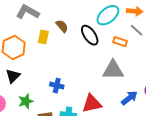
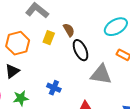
black ellipse: (90, 35) -> (81, 50), moved
gray triangle: (113, 70) -> (101, 74), moved

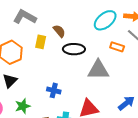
black ellipse: (81, 50) -> (74, 49), turned -55

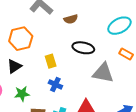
brown semicircle: (59, 31) -> (71, 19), moved, turned 104
yellow rectangle: (41, 42) -> (51, 61), moved, turned -40

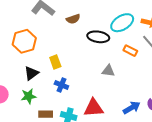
black ellipse: (83, 48) -> (98, 37), moved
black triangle: (14, 66) -> (31, 73), moved
gray triangle: (103, 73) -> (108, 71), size x0.6

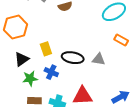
black ellipse: (98, 37) -> (73, 58), moved
green star: (29, 96) -> (30, 78), moved

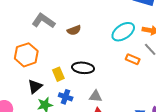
black ellipse: (73, 58) -> (83, 68), moved
gray triangle: (99, 59) -> (96, 96), moved

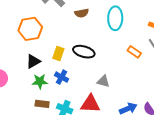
cyan ellipse: (123, 32) -> (115, 18), moved, turned -65
yellow rectangle: (58, 74) -> (58, 54), turned 32
gray triangle: (96, 96) -> (103, 81), moved

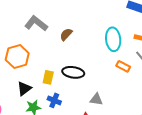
brown semicircle: (82, 13) -> (66, 34), turned 152
cyan ellipse: (115, 18) -> (113, 39), moved

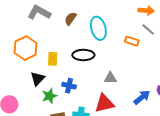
cyan ellipse: (113, 39) -> (98, 28), moved
yellow rectangle: (48, 77) -> (53, 59), moved

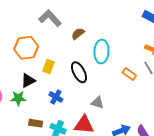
black ellipse: (83, 55) -> (79, 72), turned 45
green star: (49, 96) -> (18, 98), moved

